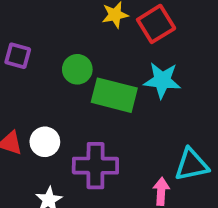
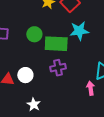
purple cross: (95, 166) -> (58, 68), moved, size x0.7

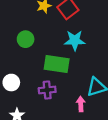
green rectangle: (56, 44) -> (57, 64), moved
purple cross: (58, 68) -> (47, 90), moved

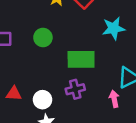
cyan star: (75, 40) -> (114, 28), moved
white circle: (11, 83) -> (43, 100), moved

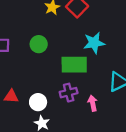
cyan star: (114, 28) -> (94, 43), moved
pink arrow: (114, 99) -> (93, 103), moved

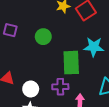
green rectangle: (74, 65) -> (71, 63), turned 75

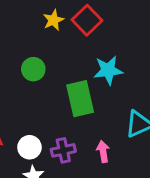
purple cross: (60, 87) -> (63, 150), moved

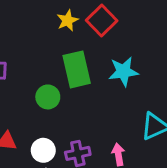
green circle: (33, 69) -> (48, 97), moved
green rectangle: (80, 99) -> (77, 69), moved

